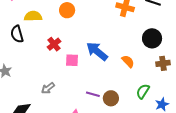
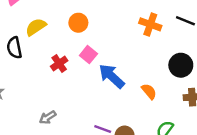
yellow semicircle: (33, 16) -> (36, 27), turned -36
pink square: (72, 60) -> (88, 55), moved, turned 32

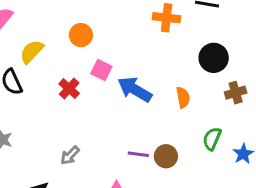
orange semicircle: (149, 91) -> (183, 97), turned 42

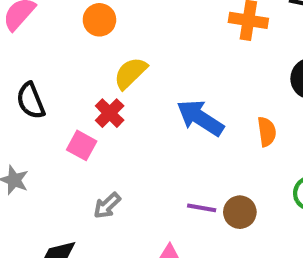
orange circle: (81, 35) -> (99, 20), moved
yellow semicircle: (32, 52) -> (130, 73), moved
pink square: (101, 70) -> (82, 145), moved

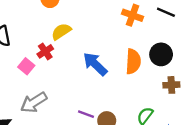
orange semicircle: (267, 132) -> (133, 61), moved, size x1.5
gray arrow: (107, 206) -> (34, 102), size x1.6

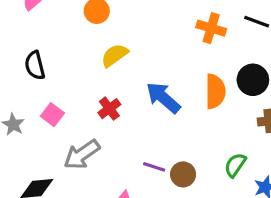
red cross: (45, 51) -> (109, 109), moved
pink square: (26, 66) -> (52, 115), moved

